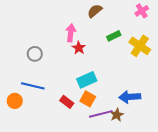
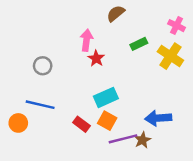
pink cross: (142, 11) -> (177, 26), moved, turned -32

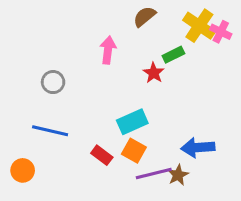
yellow cross: (170, 56) -> (199, 26), moved
red star: (96, 58) -> (154, 73), moved
orange circle: (18, 123) -> (23, 170), moved

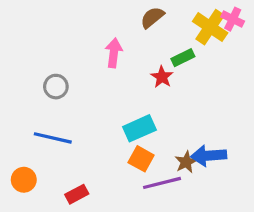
pink cross: (221, 32) -> (233, 19), moved
red rectangle: (102, 155) -> (77, 194), moved, turned -65
brown star: (178, 175) -> (186, 162), moved

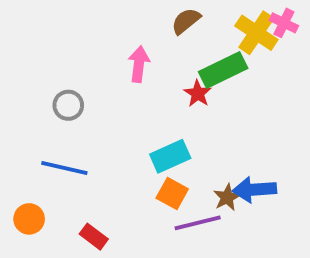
green rectangle: (183, 58) -> (223, 70), size x1.6
red rectangle: (77, 194) -> (94, 237), turned 65

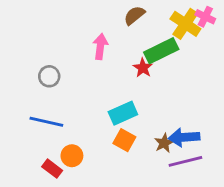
orange circle: (29, 219) -> (72, 156), moved
purple line: (198, 223) -> (185, 161), moved
red rectangle: (94, 237) -> (52, 169), moved

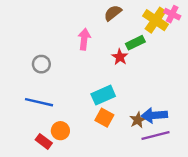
green rectangle: (161, 51) -> (135, 43), size x0.7

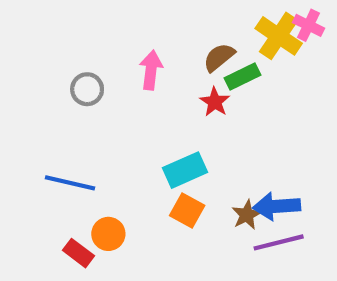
brown semicircle: (113, 13) -> (219, 57), moved
gray circle: (41, 64) -> (87, 89), moved

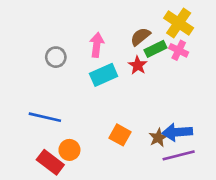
pink cross: (308, 25) -> (179, 50), moved
cyan rectangle: (185, 170) -> (104, 75), moved
red rectangle: (79, 253) -> (50, 162), size x1.4

